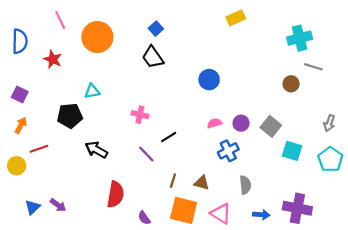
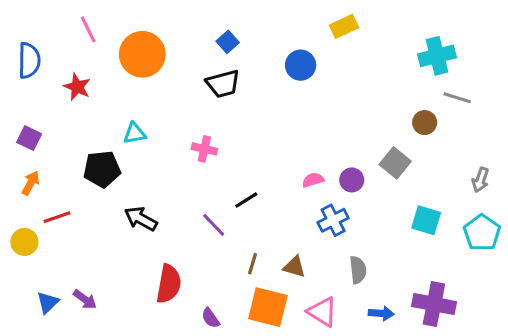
black trapezoid: (153, 57) -> (223, 84), turned -70
blue circle: (209, 80) -> (301, 65), moved
pink cross: (140, 115) -> (204, 149), moved
gray square: (271, 126) -> (395, 163), moved

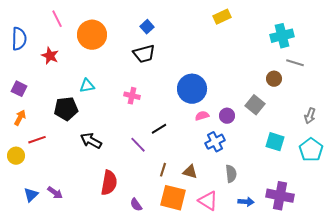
blue circle: (301, 65) -> (192, 89), moved, size x1.5

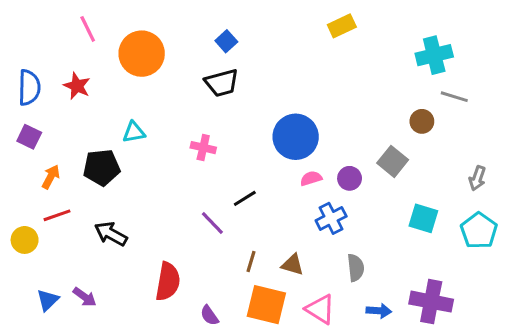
blue semicircle: (19, 39) -> (29, 87), moved
orange arrow: (20, 118) -> (51, 177), moved
black arrow: (91, 141) -> (111, 234), moved

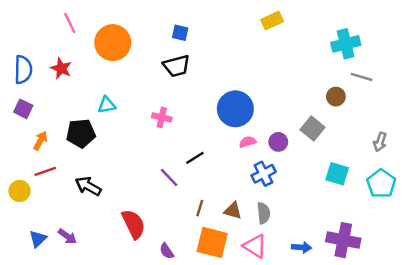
blue square: (226, 41) -> (180, 33), turned -35
gray semicircle: (356, 268) -> (264, 213), moved
red semicircle: (168, 282) -> (134, 224), turned -36

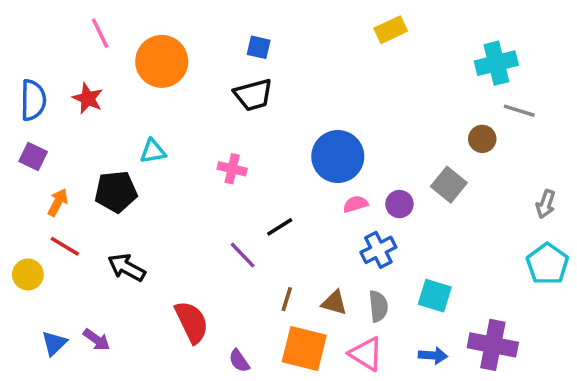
red line: (45, 171) -> (65, 246), turned 50
cyan square: (337, 174) -> (435, 296), moved

